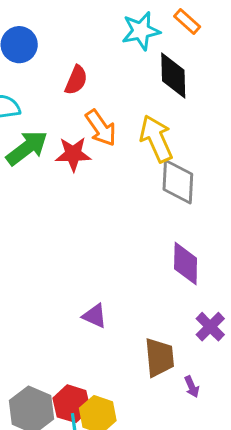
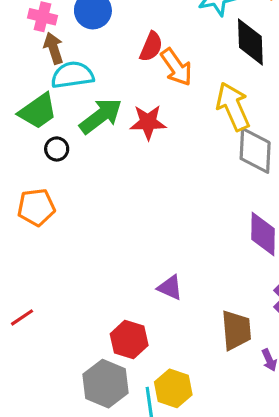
orange arrow: (101, 128) -> (176, 67), moved
red hexagon: (72, 404) -> (129, 340), moved

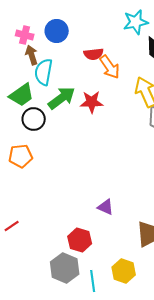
red semicircle: (151, 47) -> (94, 54), turned 60
cyan semicircle: (72, 75) -> (44, 72), turned -72
black circle: (57, 149) -> (34, 119), size x1.5
yellow hexagon: (173, 388) -> (124, 271), moved

